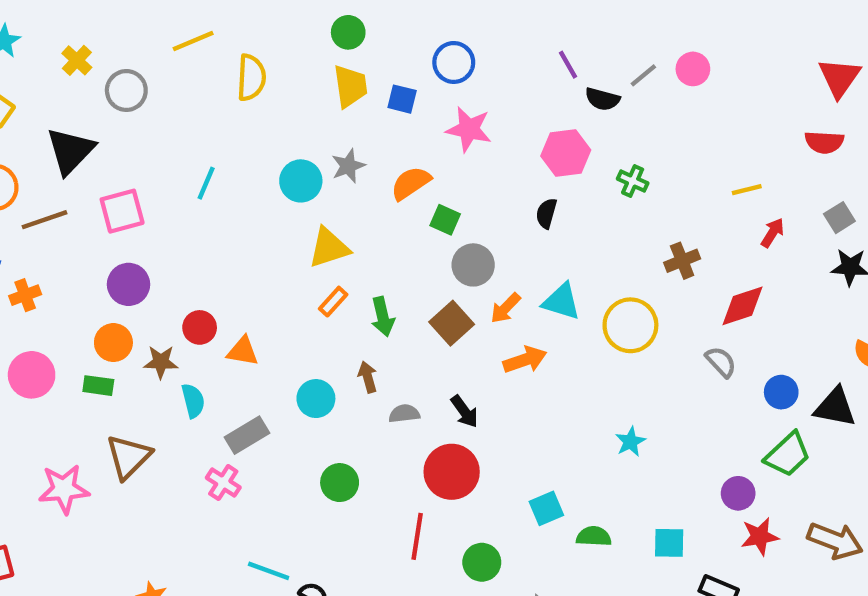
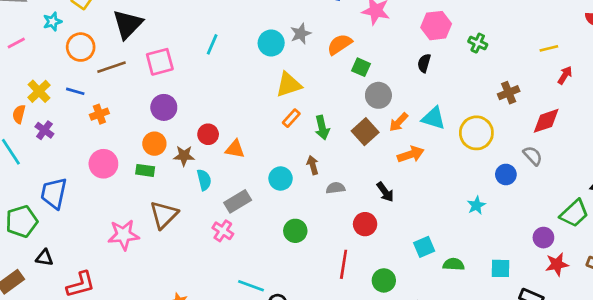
blue circle: (781, 392) -> (506, 174), moved
black arrow: (465, 411) -> (385, 192), moved
red circle: (452, 472) -> (365, 224), size x0.7

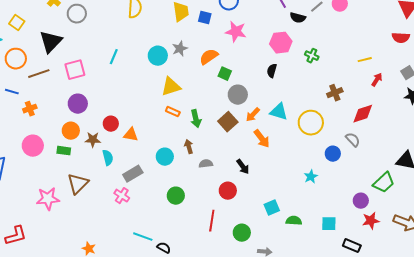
orange rectangle: (291, 118) -> (173, 112), turned 72
orange arrow: (411, 154) -> (262, 139), turned 72

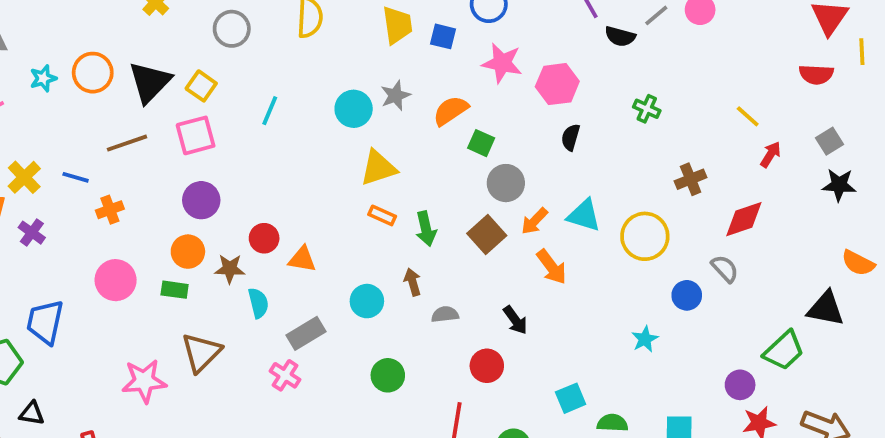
gray circle: (77, 14) -> (232, 29), moved
yellow square: (17, 23) -> (201, 86), moved
pink hexagon: (281, 43) -> (557, 84), moved
orange circle: (16, 59) -> (93, 73), moved
yellow line: (365, 60) -> (748, 116), turned 56

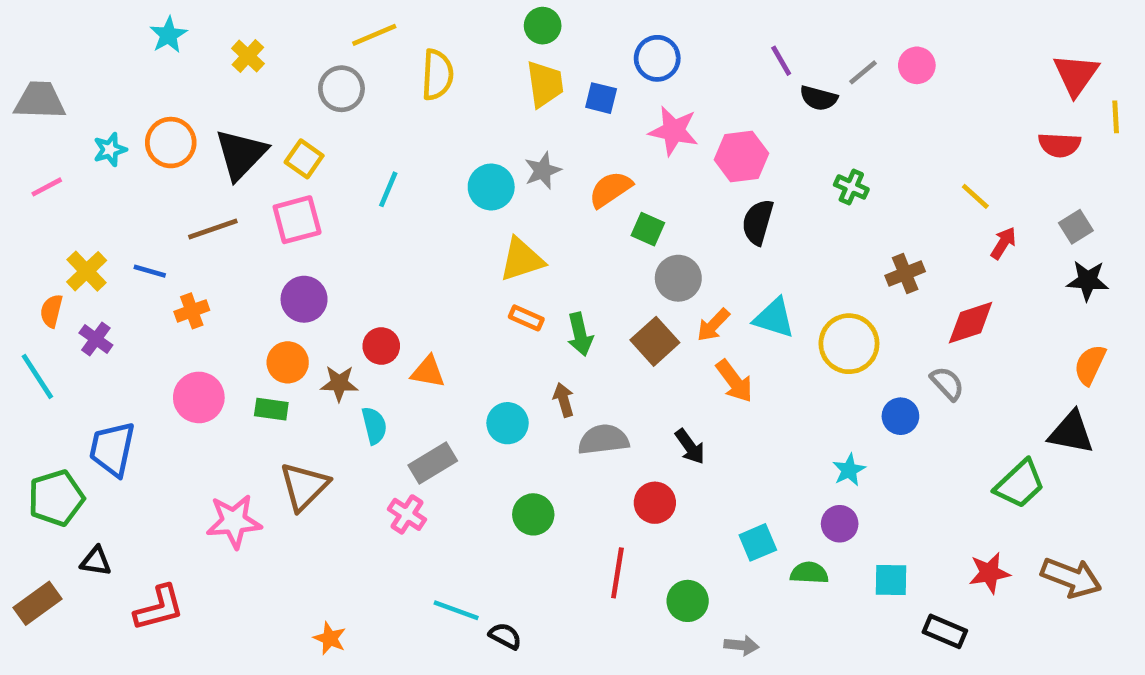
black semicircle: (571, 137) -> (758, 222), size x1.4
orange semicircle: (858, 263) -> (1090, 365), moved, turned 88
gray semicircle: (445, 314) -> (603, 440), size x1.5
purple circle: (740, 385) -> (840, 524), moved

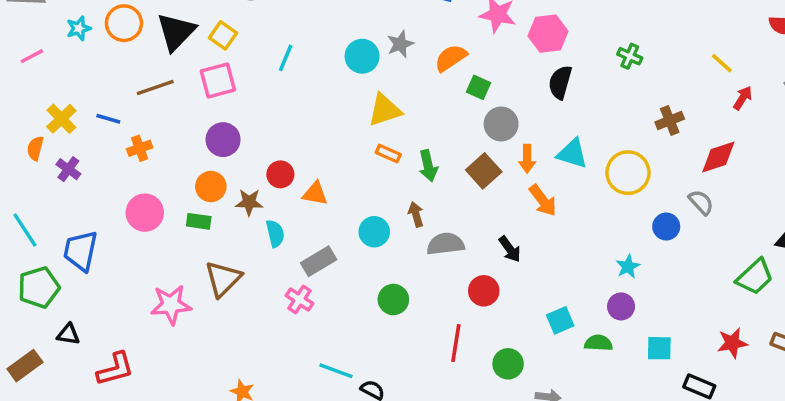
orange arrow: (713, 325) -> (527, 159), turned -44
cyan line: (37, 376) -> (25, 230), moved

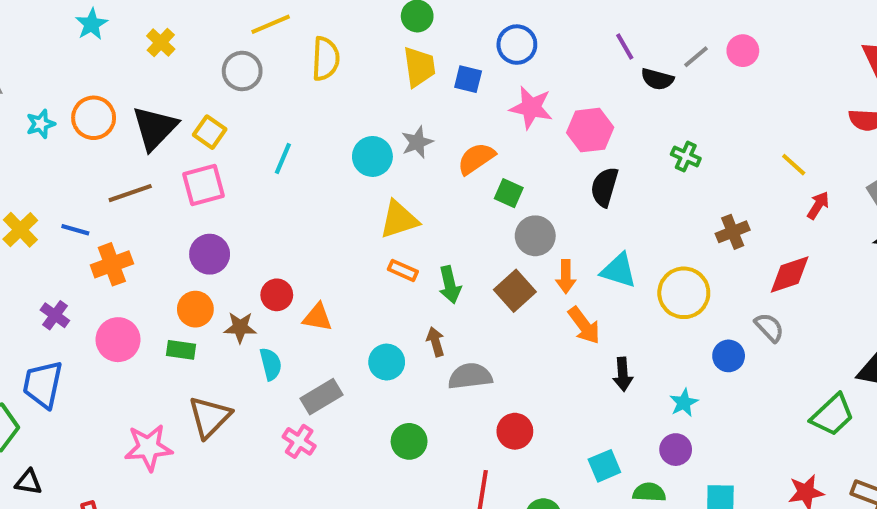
orange cross: (140, 148) -> (112, 264), size x1.4
purple cross: (68, 169) -> (55, 315), moved
black arrow: (510, 249) -> (623, 374), moved, turned 32

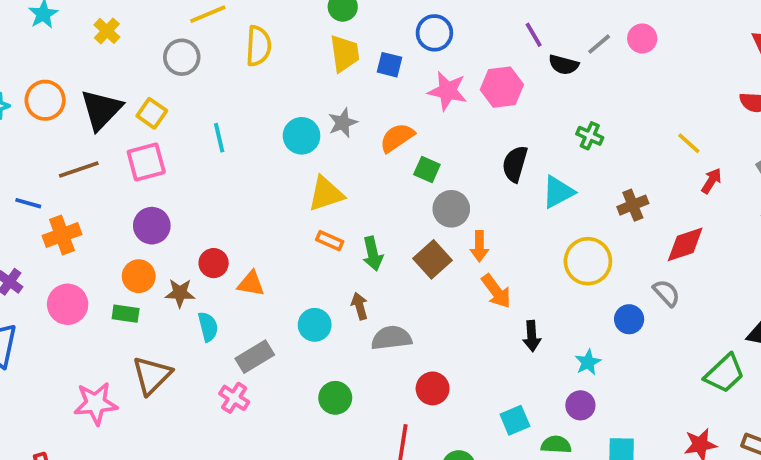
pink hexagon: (590, 130) -> (502, 87), moved
cyan line: (283, 158) -> (219, 138), turned -36
cyan triangle: (619, 270) -> (558, 192), moved, turned -45

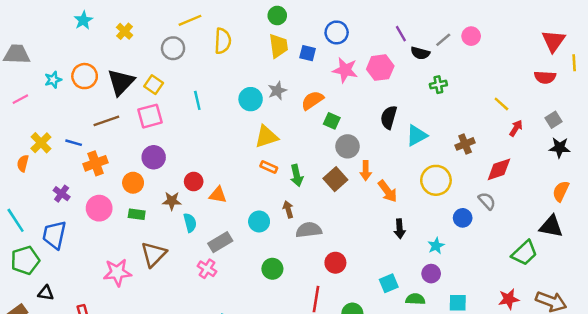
green cross: (590, 136) -> (438, 85), moved, turned -35
orange circle: (139, 276) -> (133, 183), moved
orange arrow: (496, 291) -> (388, 191), moved

